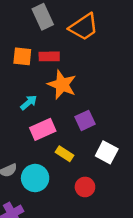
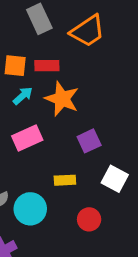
cyan arrow: (29, 103) -> (23, 96), moved
pink rectangle: (43, 129) -> (27, 138), moved
yellow rectangle: (65, 154) -> (65, 180), turned -36

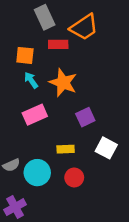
red rectangle: (47, 66) -> (58, 44), moved
cyan arrow: (23, 96) -> (31, 80), turned -84
red circle: (89, 219) -> (74, 177), moved

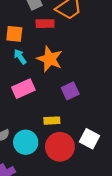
white square: (106, 148) -> (90, 139), moved
red circle: (74, 177) -> (60, 147), size x1.6

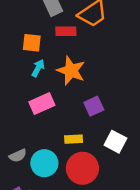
cyan arrow: (20, 57) -> (38, 68), turned 63
white square: (90, 139) -> (115, 142), moved

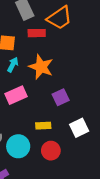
white square: (115, 142) -> (79, 128), turned 36
red circle: (82, 168) -> (51, 151), size x0.7

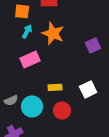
purple square: (61, 97) -> (93, 45), moved

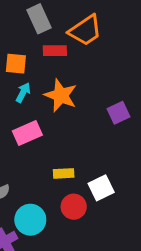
white square: (88, 89) -> (101, 188), moved
cyan circle: (32, 106) -> (30, 220), moved

